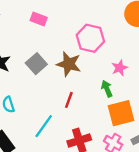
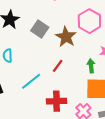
gray square: (36, 64) -> (40, 29), turned -30

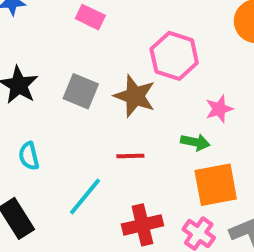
red line: (58, 66) -> (130, 156), turned 64
green arrow: (91, 66) -> (195, 142), turned 120

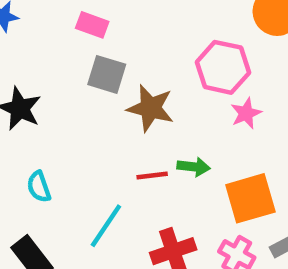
pink hexagon: (174, 56) -> (223, 67), moved
gray square: (81, 91) -> (107, 74), moved
green arrow: (195, 142) -> (194, 167), moved

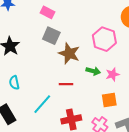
pink star: (246, 113) -> (113, 74), moved
green arrow: (194, 167) -> (93, 71), moved
orange square: (250, 198) -> (109, 100), size x0.7

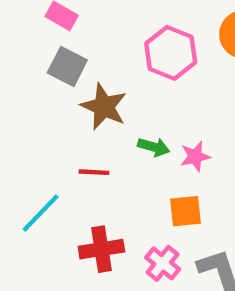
pink hexagon: (104, 39) -> (171, 53), moved

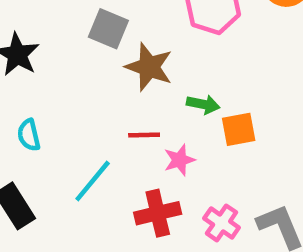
pink star: (195, 156) -> (179, 160), moved
orange square: (185, 211) -> (239, 129), moved

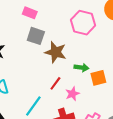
red line: (144, 135) -> (55, 83), turned -48

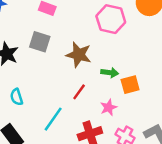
gray square: (36, 36) -> (40, 42), moved
pink star: (72, 94) -> (109, 107), moved

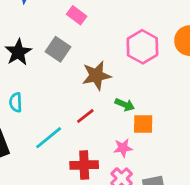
brown star: (79, 55) -> (96, 76), turned 30
pink star: (109, 107) -> (123, 148), moved

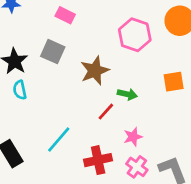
cyan semicircle: (16, 102) -> (20, 90), moved
red line: (85, 116) -> (106, 112), moved
orange square: (143, 124) -> (174, 82), moved

